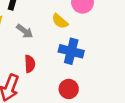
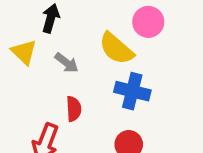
yellow semicircle: (60, 21) -> (116, 49), size x1.5

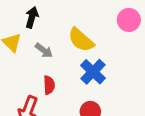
pink circle: (148, 22) -> (129, 20), moved
blue cross: (132, 91) -> (93, 72), turned 30

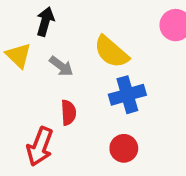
blue cross: (93, 72) -> (127, 95), turned 30

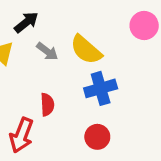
black arrow: (45, 21) -> (26, 22), turned 35
gray arrow: (61, 66) -> (47, 51), moved

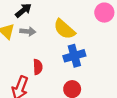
gray arrow: (47, 51) -> (28, 31), moved, turned -32

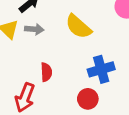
blue cross: (74, 56) -> (101, 69), moved

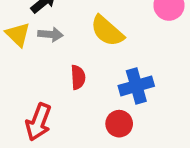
red semicircle: (46, 72) -> (78, 77), moved

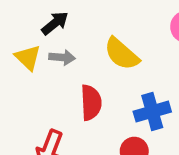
red semicircle: (78, 77) -> (91, 103), size x1.4

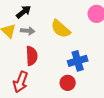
red semicircle: (91, 103) -> (32, 56), moved

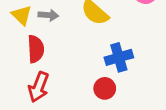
red semicircle: (32, 56) -> (36, 49), moved

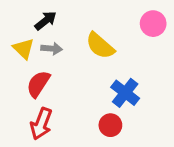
red semicircle: (36, 49) -> (38, 84), turned -144
blue cross: (119, 57) -> (125, 93), turned -36

